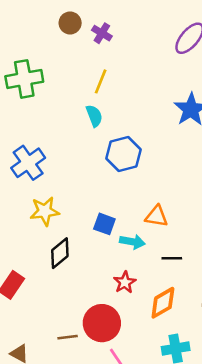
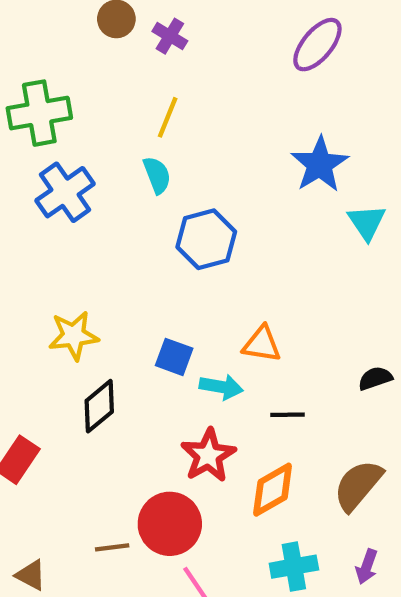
blue cross: (28, 163) -> (65, 192), moved
red star: (125, 282) -> (208, 455), size x1.4

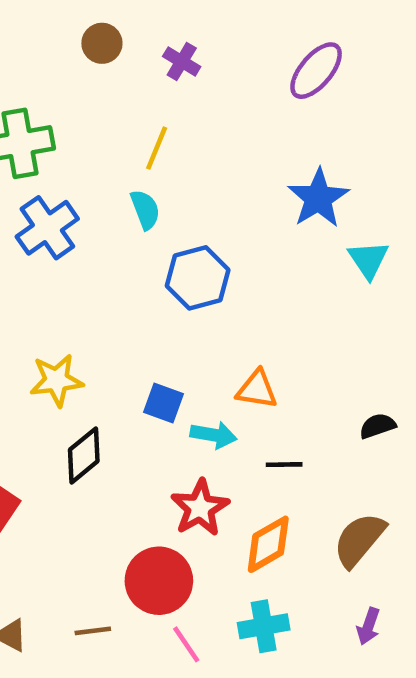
purple cross: (170, 36) -> (182, 61), moved
brown line: (112, 547) -> (93, 631), moved
cyan cross: (294, 567) -> (264, 626), moved

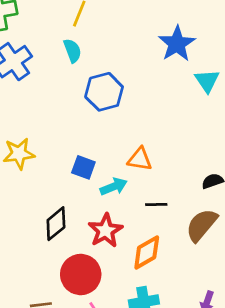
cyan arrow: (214, 435) -> (114, 187), turned -32
black diamond: (84, 455) -> (56, 224), moved
brown semicircle: (359, 540) -> (202, 225), moved

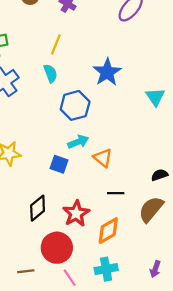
blue star: (177, 44) -> (107, 72), moved
orange triangle: (140, 159) -> (103, 158), turned 30
cyan arrow: (114, 187) -> (78, 142), moved

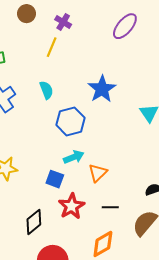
yellow line: (56, 44) -> (52, 47), moved
orange triangle: (103, 158) -> (98, 173), turned 36
red star: (76, 213) -> (72, 206), moved

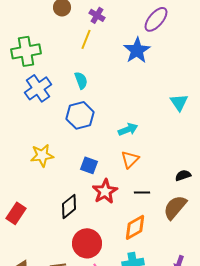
blue star: (102, 89) -> (137, 50), moved
blue hexagon: (70, 121) -> (80, 115), moved
cyan arrow: (74, 157) -> (128, 129), moved

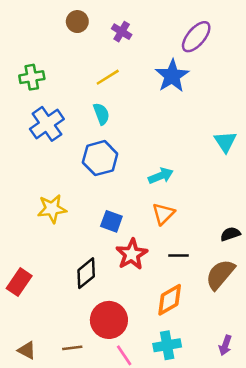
yellow line: (86, 39) -> (108, 77), moved, turned 36
green cross: (26, 51) -> (32, 77), size x0.7

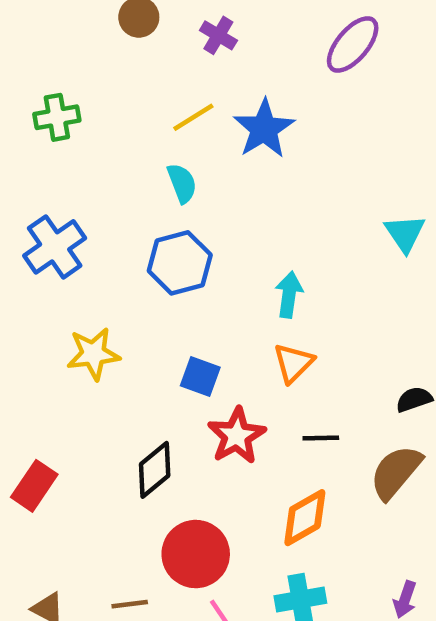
blue star: (172, 76) -> (264, 129), moved
blue cross: (47, 124) -> (55, 247), moved
cyan arrow: (161, 176) -> (289, 295), turned -60

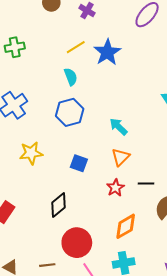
cyan arrow: (289, 295) -> (119, 127), turned -54
red star: (237, 436) -> (115, 188), moved, size x0.7
black line: (321, 438) -> (146, 184), moved

